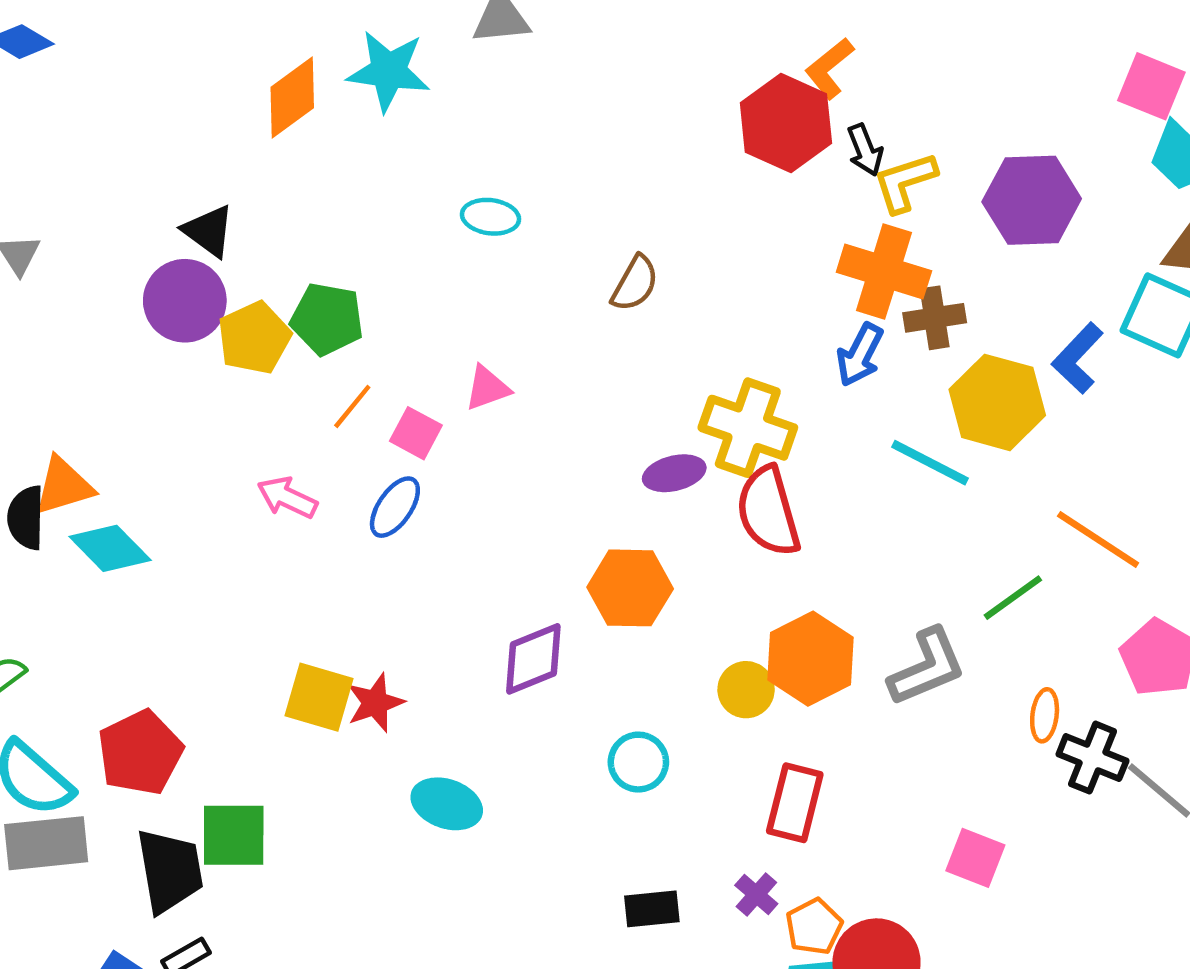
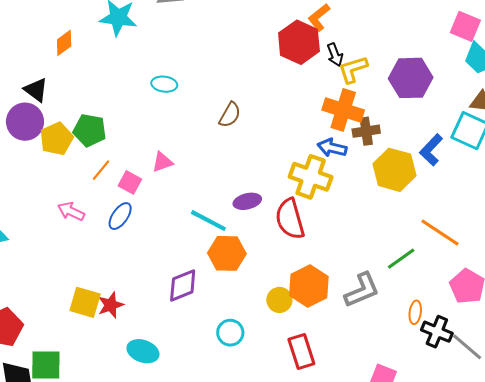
orange diamond: (292, 97) -> (64, 43), moved, size x0.7
blue arrow: (860, 355) -> (332, 148), turned 76
yellow cross: (748, 428) -> (311, 177), moved
cyan line: (930, 463) -> (208, 221), moved
red rectangle: (795, 803) -> (301, 352), turned -32

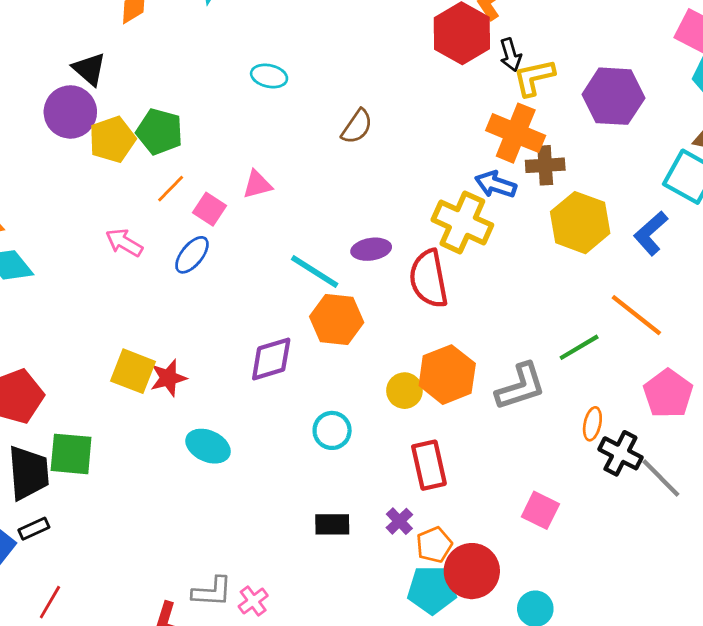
blue L-shape: (431, 150) -> (651, 233), moved

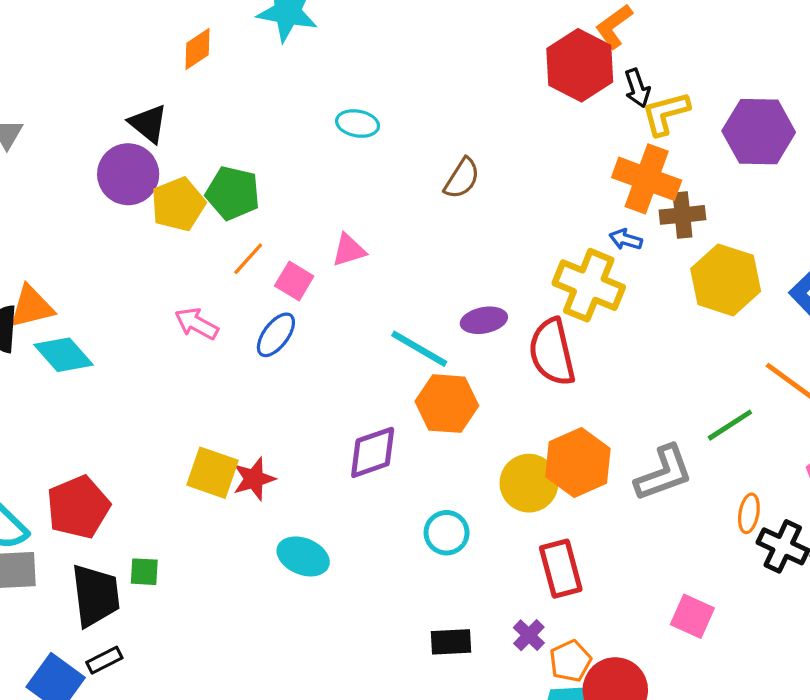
blue arrow: (496, 184) -> (626, 239), size x0.7
yellow circle: (404, 391) -> (529, 483), size x1.4
green square: (71, 454) -> (144, 572), size x0.6

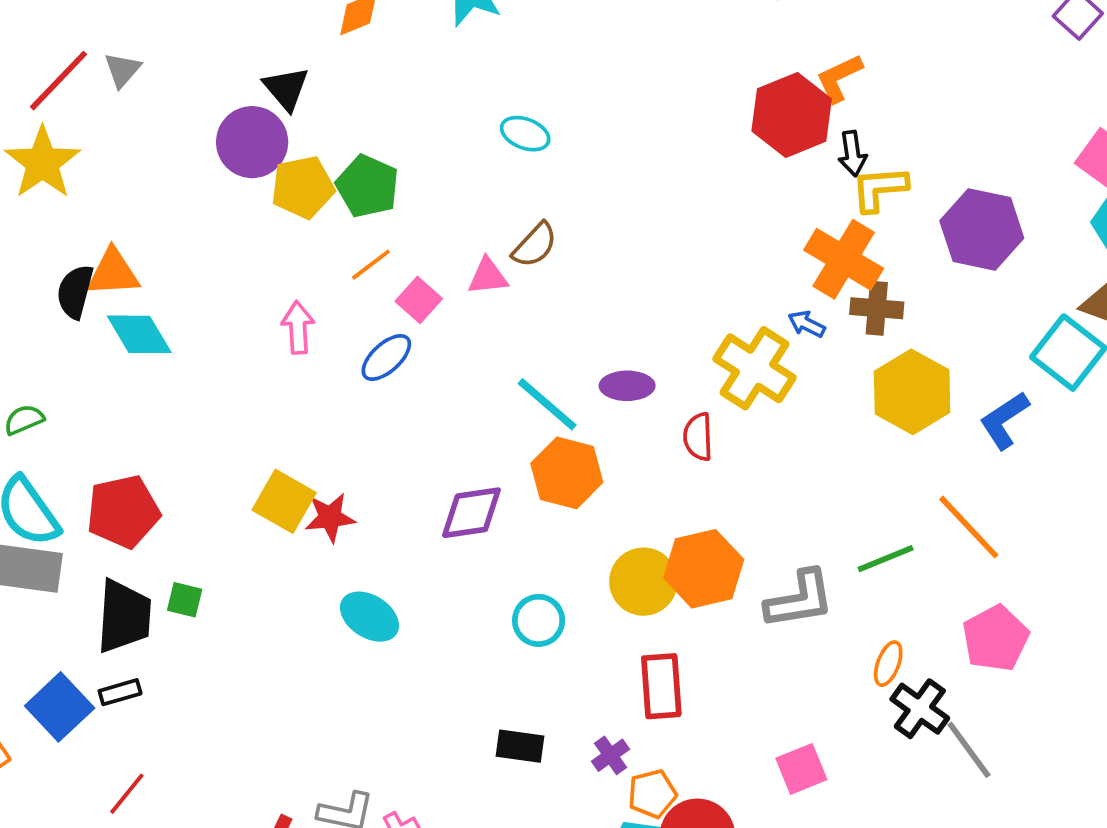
brown semicircle: (462, 178) -> (535, 245), moved
pink arrow: (197, 324) -> (298, 328), turned 48
red semicircle: (552, 352) -> (698, 437), size x0.6
pink square: (692, 616) -> (801, 769), turned 33

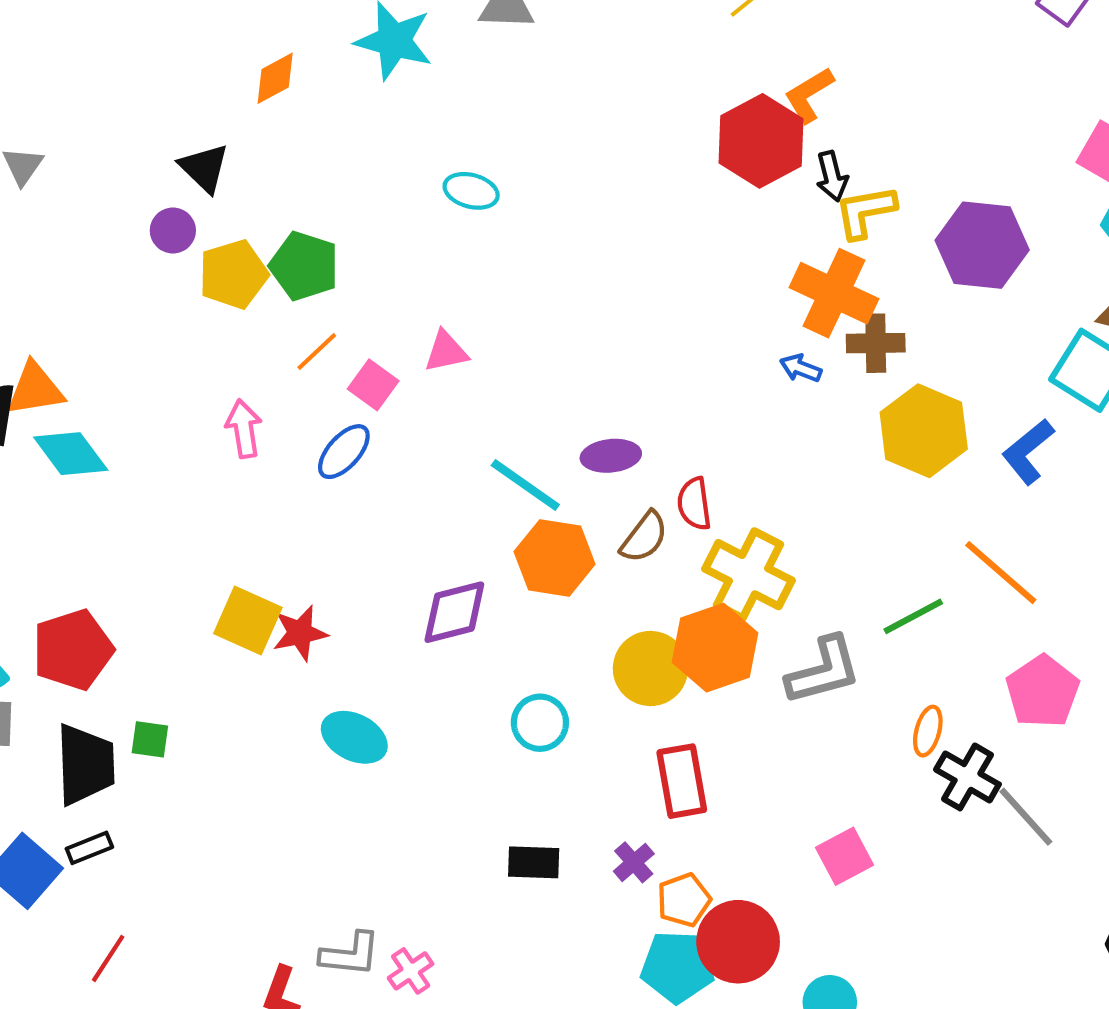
purple circle: (252, 142) -> (173, 231), size x0.6
brown semicircle: (535, 245) -> (644, 537), moved
yellow cross: (755, 368) -> (748, 575), moved

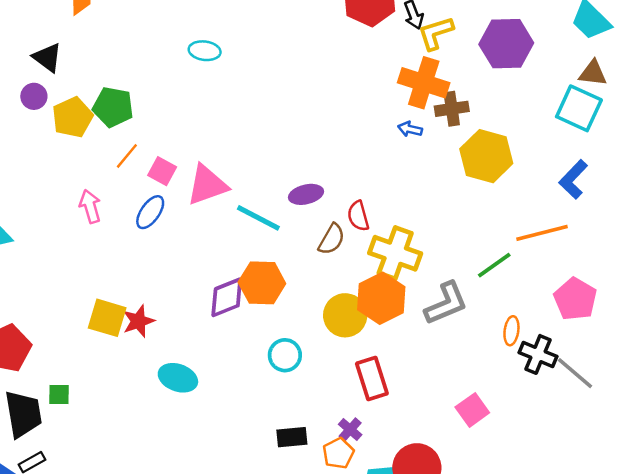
pink triangle: (446, 351) -> (207, 185), moved, size x1.6
blue L-shape: (1028, 452) -> (573, 179), moved
orange hexagon: (555, 558) -> (262, 283), moved
orange line: (1001, 573) -> (542, 233), turned -48
orange pentagon: (684, 900) -> (338, 453), moved

